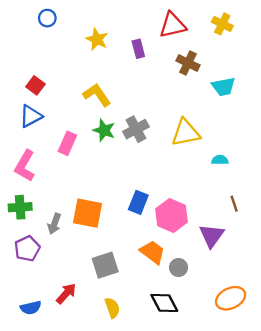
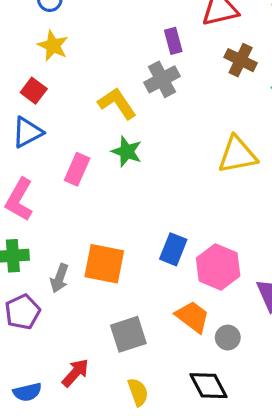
yellow star: (97, 39) -> (53, 46), moved
gray cross: (136, 129) -> (162, 79), moved

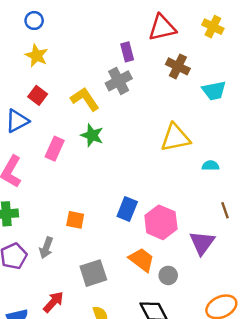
red square: (34, 91) -> (38, 95), moved
orange square: (104, 264) -> (75, 220), size x0.6
gray arrow: (59, 278) -> (46, 248), moved

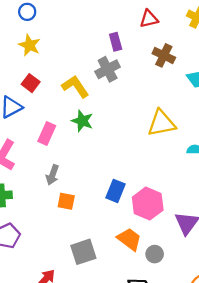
red triangle: (162, 28) -> (149, 19), size x0.7
gray arrow: (46, 248) -> (52, 175), moved

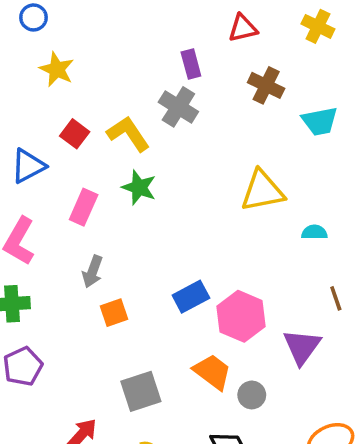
blue circle: (27, 12) -> (33, 17), moved
gray cross: (108, 69) -> (178, 107), turned -30
red square: (31, 83) -> (75, 134), moved
blue rectangle: (116, 191) -> (191, 297), turned 40
orange square: (66, 201) -> (114, 313), turned -30

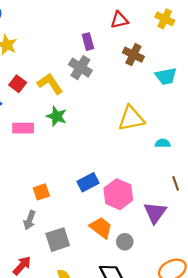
pink rectangle: (84, 207) -> (23, 128), turned 66
gray arrow: (93, 272) -> (30, 220), moved

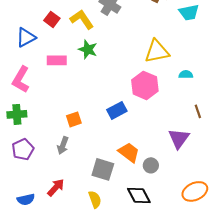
pink hexagon: (118, 194) -> (145, 85), moved
gray square: (58, 240) -> (103, 169), moved, turned 35

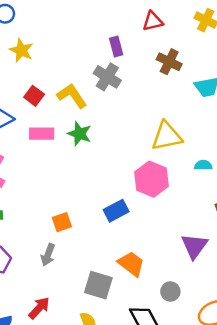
pink rectangle: (57, 60) -> (42, 134), moved
gray circle: (151, 165) -> (170, 291), moved

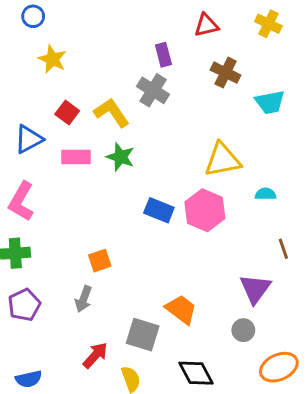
blue rectangle: (116, 211) -> (159, 210), moved, turned 50
gray circle: (170, 291) -> (243, 330), moved
red arrow: (39, 308) -> (95, 355), moved

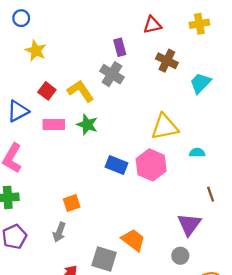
yellow cross: (268, 24) -> (199, 24), turned -36
cyan trapezoid: (270, 102) -> (200, 83), turned 145

